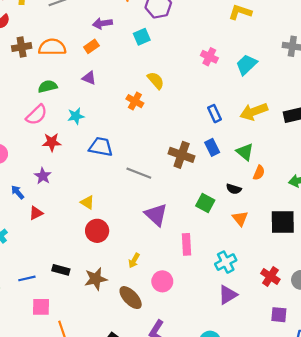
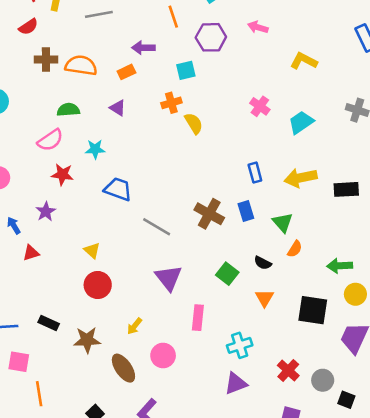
orange cross: (135, 101) -> (171, 103), moved, turned 35

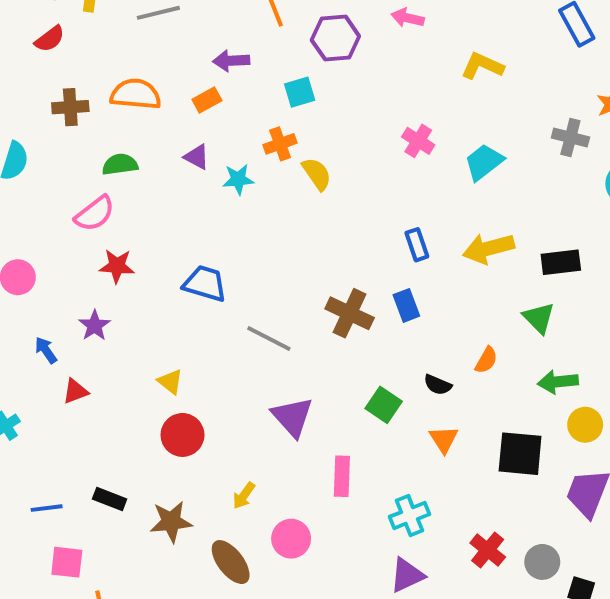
brown cross: (46, 59) -> (70, 107), moved
cyan star: (95, 149) -> (238, 179), moved
green triangle: (283, 222) -> (539, 318), moved

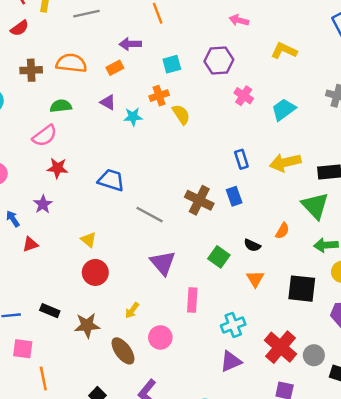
purple hexagon: (335, 38) -> (219, 61), moved
green triangle: (539, 318) -> (315, 206), size x1.4
red cross: (488, 550) -> (281, 347), size x1.5

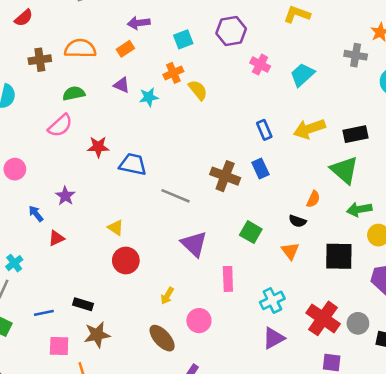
red star: (58, 168) -> (98, 147), moved
black semicircle: (252, 245) -> (297, 221), moved
brown star: (87, 325) -> (97, 335), moved

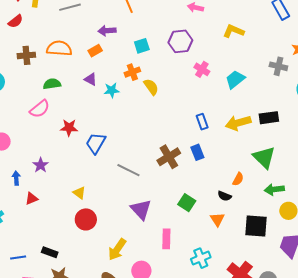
black rectangle: (355, 134) -> (269, 118), moved
blue trapezoid: (133, 164) -> (96, 143), turned -75
brown cross: (225, 176) -> (169, 157), turned 35
blue arrow: (36, 214) -> (16, 178), turned 32
yellow arrow: (167, 296) -> (117, 249), size x1.6

